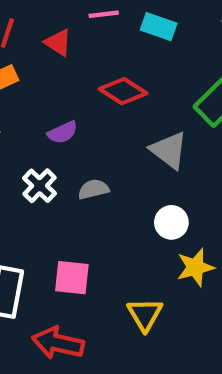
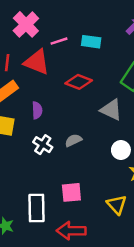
red triangle: (58, 43) -> (37, 62), size x1.6
purple semicircle: (63, 132) -> (37, 110), moved, turned -56

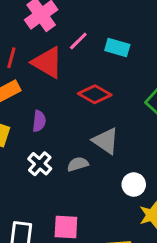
pink line: (59, 41) -> (78, 41), turned -35
gray triangle: (111, 110) -> (106, 141), moved

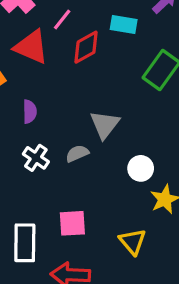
cyan rectangle: (117, 48) -> (124, 25), moved
red diamond: (95, 94) -> (86, 47), moved, turned -52
gray triangle: (106, 141) -> (105, 125), turned 40

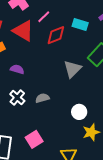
purple semicircle: (30, 112) -> (17, 69), turned -80
gray triangle: (105, 125) -> (73, 69), moved
pink square: (72, 223) -> (34, 139), turned -36

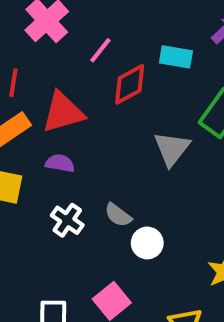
red triangle: (23, 31) -> (63, 112), moved, turned -40
gray semicircle: (42, 98) -> (118, 215), turned -120
white circle: (79, 112) -> (147, 243), moved

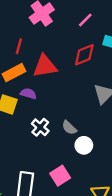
pink line: (100, 50) -> (85, 20), moved
purple semicircle: (60, 163) -> (28, 94), moved

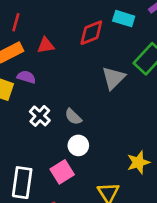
red triangle: (45, 66) -> (46, 45), size x0.6
white circle: (84, 145) -> (78, 145), moved

